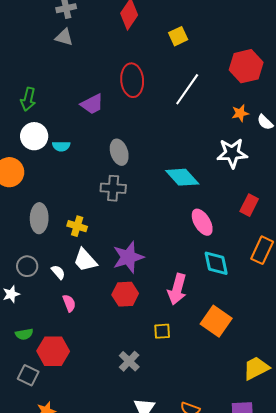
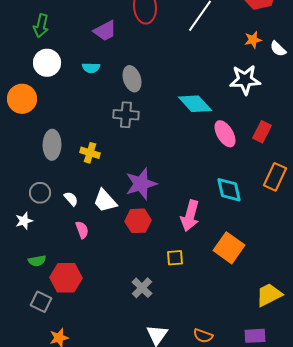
cyan semicircle: (61, 146) -> (91, 68), moved
pink ellipse: (202, 222) -> (225, 134), moved
white trapezoid: (85, 260) -> (105, 201), moved

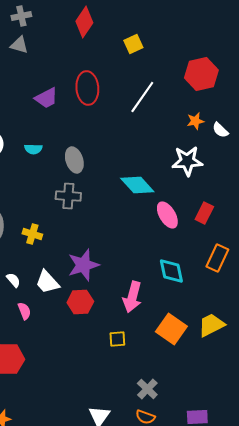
purple trapezoid: (105, 31) -> (46, 98), moved
gray cross: (142, 288) -> (147, 389), moved
yellow trapezoid: (269, 295) -> (211, 325), moved

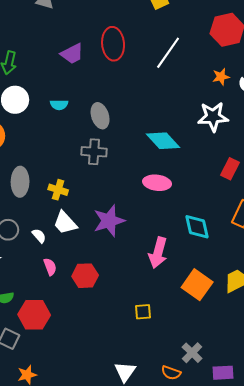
pink ellipse: (167, 215) -> (157, 183), moved, turned -52
white trapezoid: (47, 282) -> (65, 223), moved
red hexagon: (80, 302) -> (85, 276), moved
yellow square: (117, 339) -> (143, 312), moved
gray cross: (147, 389) -> (192, 353), moved

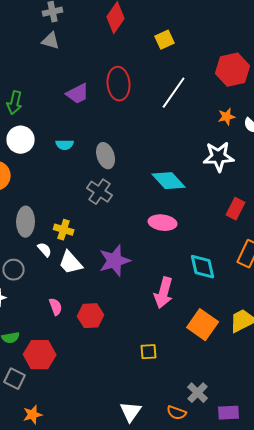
gray cross: (94, 152) -> (100, 192), turned 30
white semicircle: (39, 236) -> (45, 250), moved

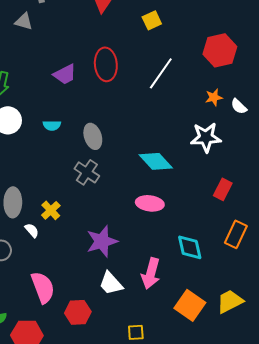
gray triangle: (51, 41) -> (24, 21), moved
yellow cross: (64, 230) -> (51, 210), turned 30
white trapezoid: (71, 263) -> (111, 283), moved
pink semicircle: (56, 307) -> (43, 287), size x1.8
red hexagon: (91, 316) -> (78, 312), moved

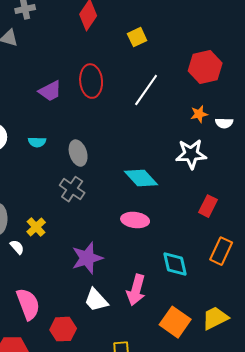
white semicircle: (239, 106) -> (224, 123), turned -42

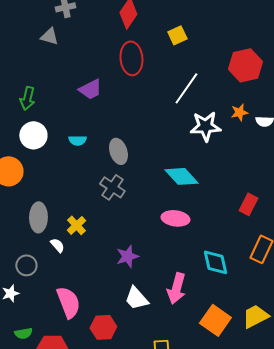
red ellipse: (91, 81) -> (131, 58), moved
white star: (191, 154) -> (205, 126), moved
purple star: (87, 258) -> (127, 256), size x0.7

